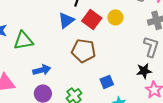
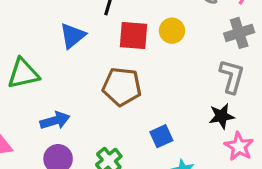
blue triangle: (66, 20) -> (73, 36), moved
red square: (92, 20) -> (134, 35), turned -30

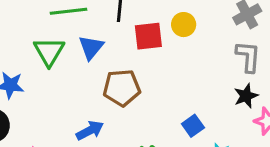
green triangle: (23, 74) -> (49, 52), moved, turned -36
brown pentagon: (122, 87) -> (122, 88), moved

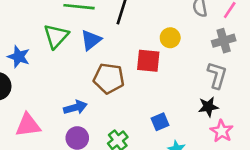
red square: (148, 36) -> (148, 61), moved

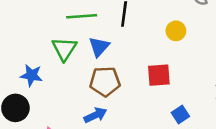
red square: (148, 61) -> (159, 75), moved
brown pentagon: (109, 78) -> (105, 81), moved

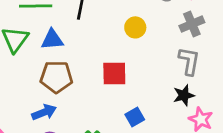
blue triangle: (99, 47) -> (52, 40), turned 40

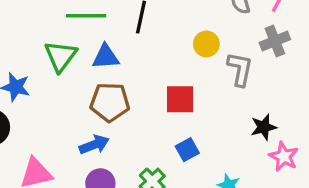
gray L-shape: (189, 61) -> (240, 69), moved
blue square: (135, 117) -> (187, 150), moved

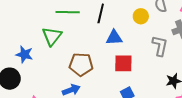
yellow circle: (206, 44) -> (141, 16), moved
blue triangle: (106, 57) -> (114, 38), moved

